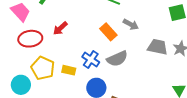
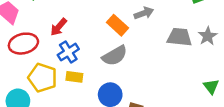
gray arrow: (131, 24) -> (144, 13), turned -42
gray semicircle: (117, 59) -> (115, 56), moved
blue cross: (91, 60) -> (68, 52), moved, turned 30

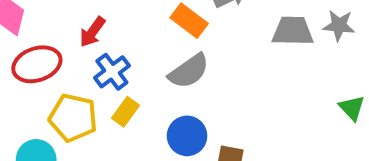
gray star: (208, 36) -> (339, 25), turned -30
yellow rectangle: (74, 77) -> (126, 112), turned -56

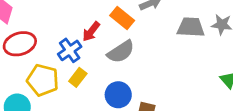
red arrow: (92, 32) -> (91, 32), moved

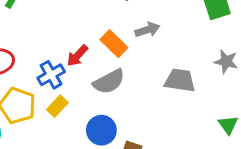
gray trapezoid: (191, 27) -> (180, 80), moved

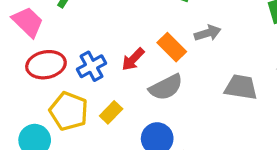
blue cross: (51, 75) -> (91, 66), moved

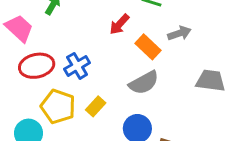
red arrow: (133, 59) -> (119, 24), moved

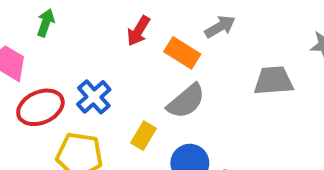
yellow rectangle: (96, 106) -> (144, 136), moved

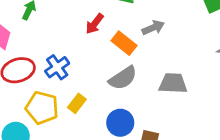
gray trapezoid: (273, 81) -> (173, 83), moved
yellow rectangle: (144, 136) -> (77, 103), moved

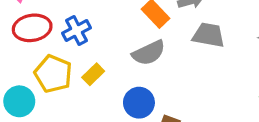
gray trapezoid: (173, 83) -> (209, 35), moved

